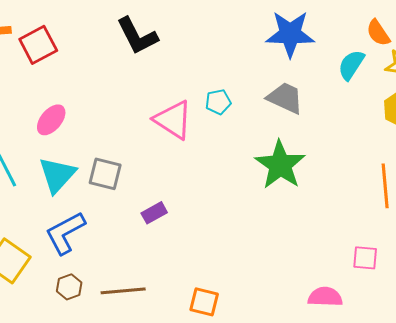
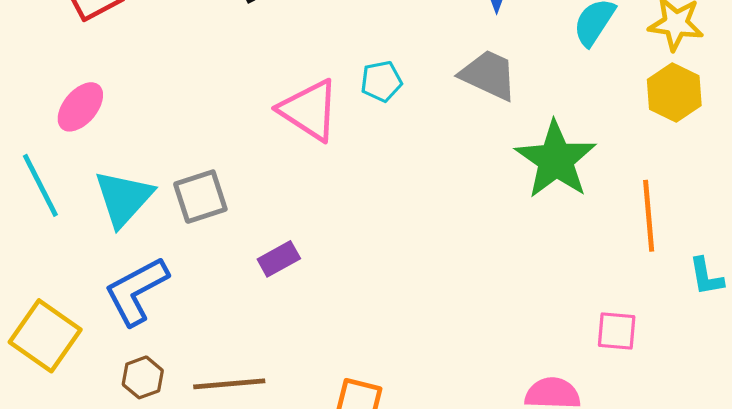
pink ellipse: (51, 120) -> (80, 107), moved
green star: (280, 165) -> (556, 160), moved
gray square: (105, 174) -> (200, 197), turned -32

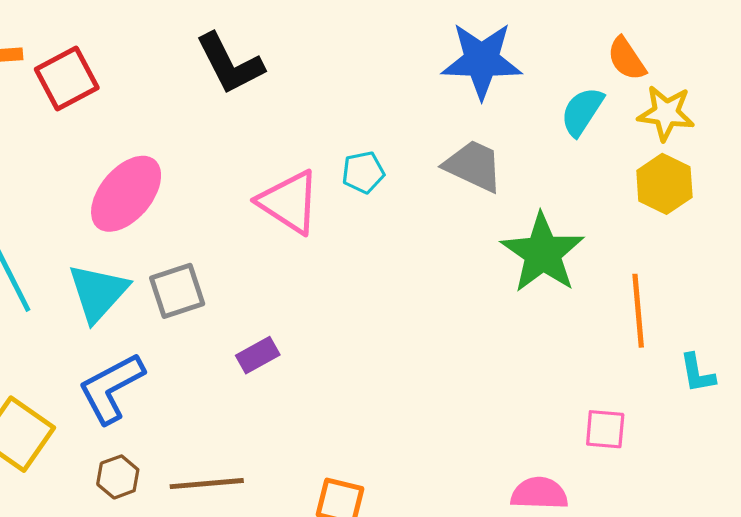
pink ellipse: (80, 107) -> (126, 194), moved, size x1.5

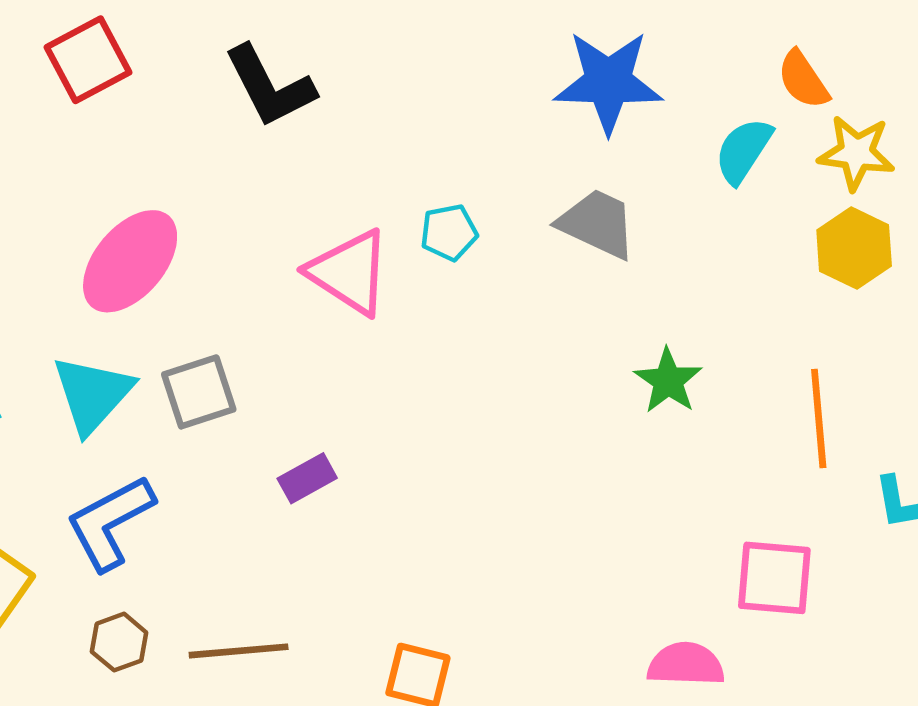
red square: (67, 79) -> (88, 60), moved
green star: (543, 253) -> (668, 381), moved, size x0.6
pink square: (605, 429) -> (774, 578), size x1.4

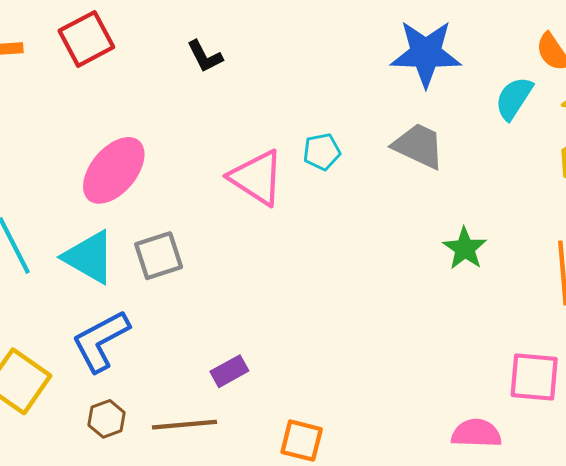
black L-shape: (270, 86) -> (205, 56), size x0.6
cyan triangle: (92, 394) -> (89, 257), turned -42
purple rectangle: (307, 478) -> (229, 371), moved

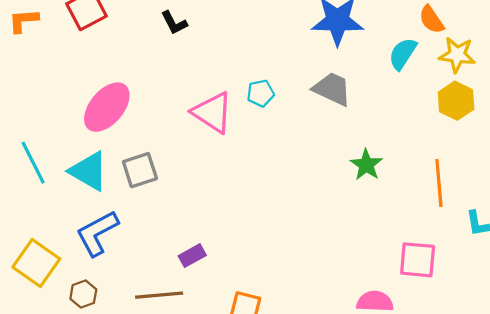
brown hexagon: (107, 419) -> (83, 294), moved

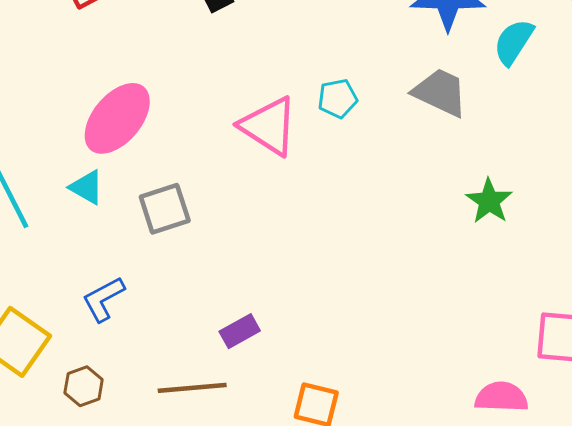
cyan semicircle: (403, 54) -> (514, 42), moved
cyan triangle: (89, 171) -> (87, 187), moved, size x0.6
blue L-shape: (97, 233) -> (103, 299), size x0.7

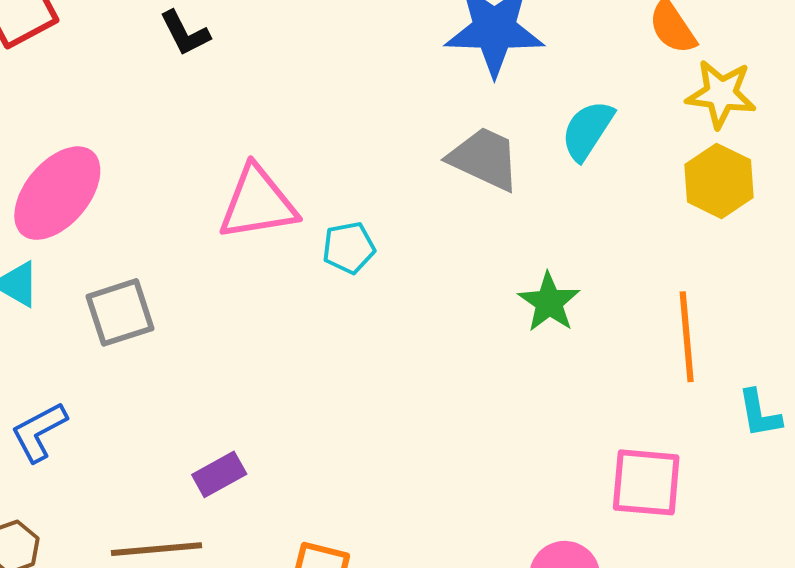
cyan semicircle: (514, 42) -> (587, 130), moved
cyan pentagon: (338, 99) -> (349, 248), moved
pink triangle: (269, 126) -> (258, 203), turned -42

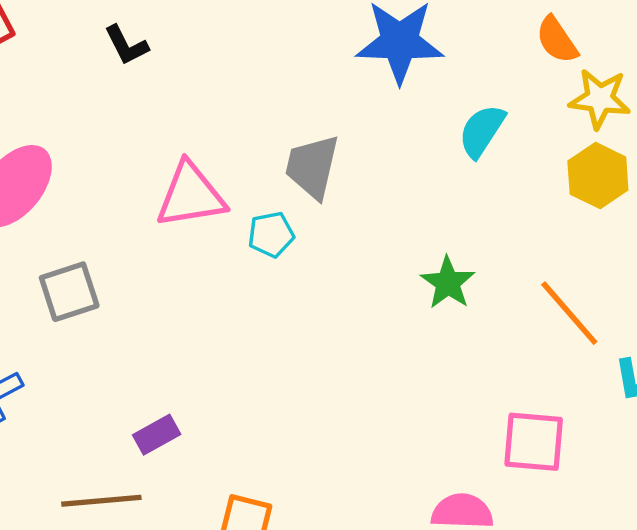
gray trapezoid: (484, 159) -> (312, 167), moved, turned -102
orange line: (687, 337) -> (569, 313), turned -36

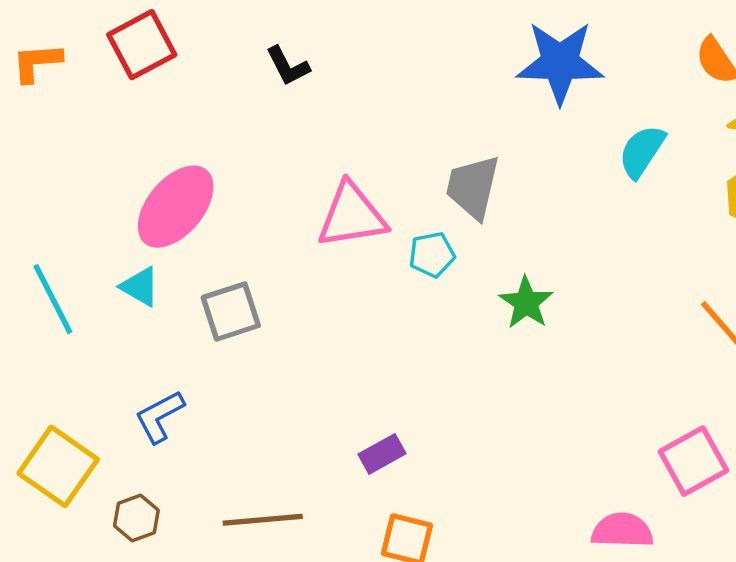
green star: (448, 283) -> (526, 303), moved
purple rectangle: (157, 435) -> (382, 454), moved
pink square: (534, 442) -> (693, 461), turned -34

